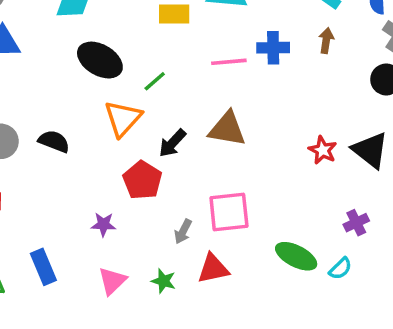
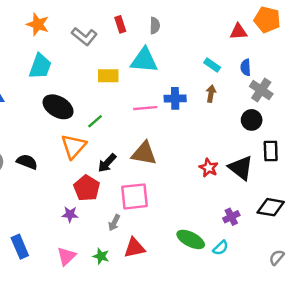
pink square: (229, 212) -> (134, 196), moved
purple star: (103, 224) -> (70, 214), moved

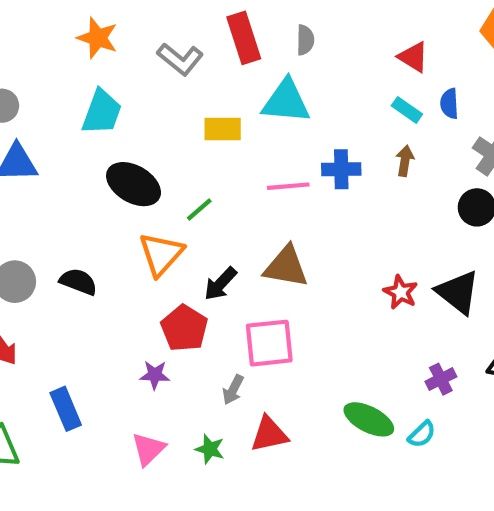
red rectangle: (120, 24) -> (244, 38), size x1.6
red triangle: (238, 32) -> (413, 57), moved, turned 36
blue semicircle: (246, 67) -> (449, 104), moved
blue rectangle: (20, 247) -> (66, 409), moved

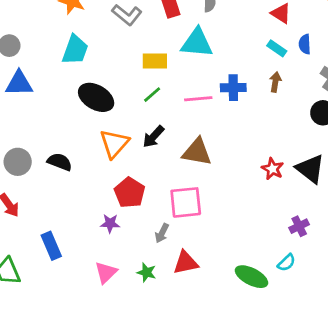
green line: (199, 210) -> (152, 95), moved
black arrow: (220, 284) -> (153, 137), moved
green ellipse: (369, 419) -> (251, 277), moved

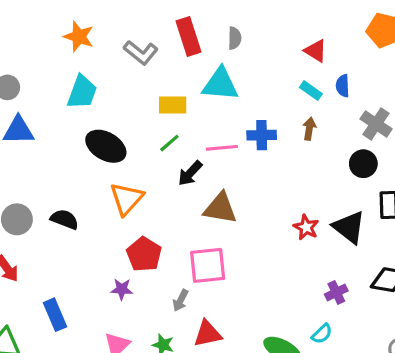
black arrow: (153, 137) -> (190, 173), moved

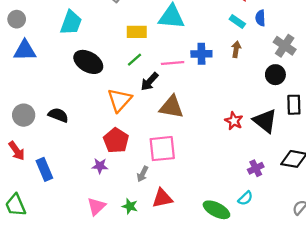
orange triangle: (127, 199) -> (119, 100), moved
blue rectangle: (55, 315) -> (44, 169), moved

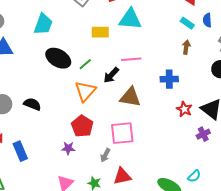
blue cross: (201, 54) -> (169, 79), moved
green line: (134, 60) -> (85, 64), moved
purple cross: (256, 168) -> (203, 134), moved

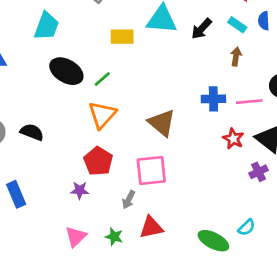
pink line: (131, 59) -> (249, 102), moved
black arrow: (111, 75) -> (202, 29), moved
brown triangle: (130, 97) -> (162, 123), turned 30

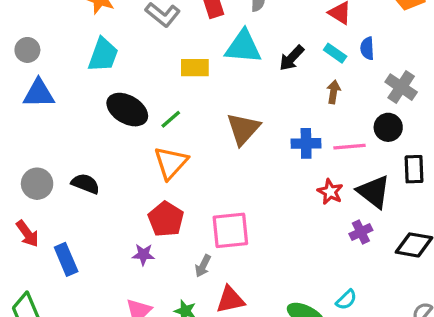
brown triangle: (162, 123) -> (243, 129), moved, turned 32

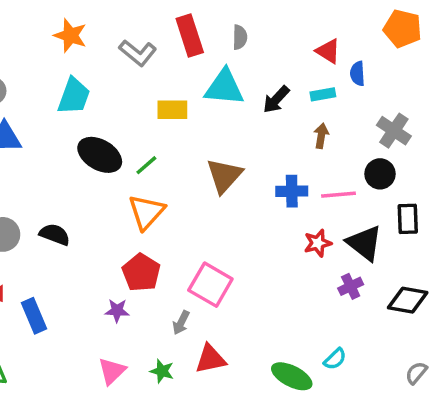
blue semicircle: (367, 48) -> (357, 74), moved
cyan rectangle: (335, 53) -> (323, 94), turned -45
red star: (330, 192) -> (318, 243), turned 30
pink square: (230, 230) -> (210, 285), turned 36

